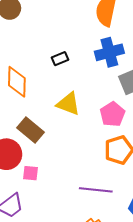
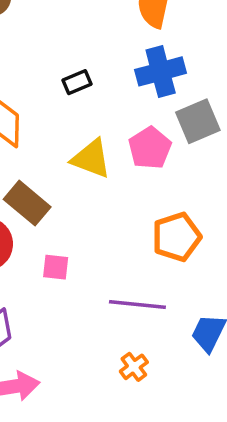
pink pentagon: (112, 114) -> (150, 148), moved
pink square: (31, 173) -> (56, 267), moved

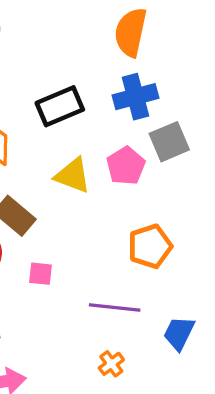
black rectangle: (77, 82) -> (60, 106), size x1.8

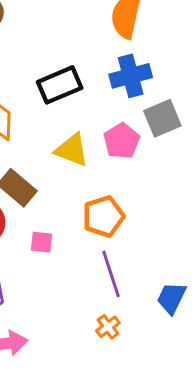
orange pentagon: (150, 246) -> (103, 216), moved
purple line: (115, 307) -> (111, 274), turned 66

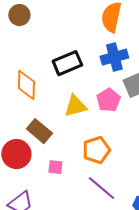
yellow triangle: (72, 150) -> (75, 106), turned -35
purple line: (111, 274) -> (101, 188), turned -32

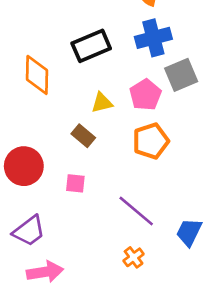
yellow triangle: (75, 106) -> (102, 103), size x0.7
brown rectangle: (39, 131) -> (83, 136), moved, size x0.7
orange pentagon: (96, 150) -> (151, 141), moved

